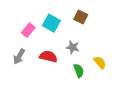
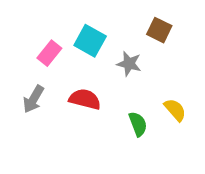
brown square: (81, 17) -> (159, 30), moved
gray star: (73, 47) -> (129, 64), moved

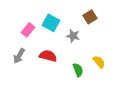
brown square: (159, 30) -> (90, 17), turned 32

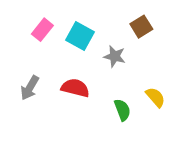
pink rectangle: (28, 30) -> (42, 30), moved

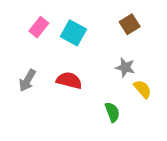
gray star: (115, 56) -> (125, 67), moved
green semicircle: (122, 110) -> (112, 112), moved

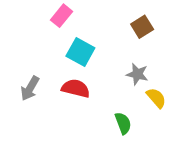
pink rectangle: (39, 27) -> (61, 16), moved
cyan square: (73, 33) -> (80, 52), moved

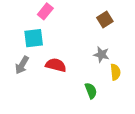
cyan square: (80, 52) -> (34, 38), moved, turned -36
yellow semicircle: (156, 98) -> (115, 72), turned 35

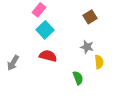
cyan square: (34, 38) -> (45, 30), moved, turned -36
gray arrow: (22, 65) -> (13, 63), moved

